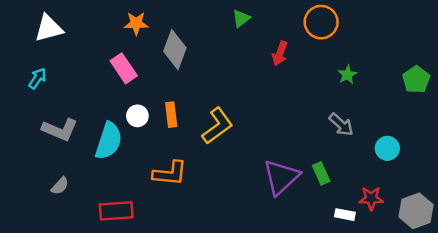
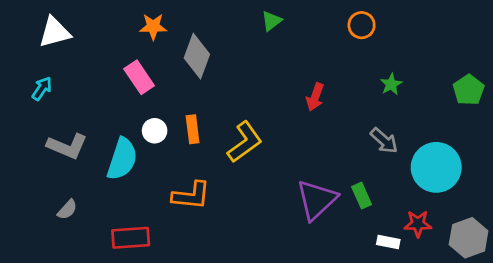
orange circle: (321, 22) -> (362, 25), size x0.7
red arrow: (280, 53) -> (315, 97), moved
cyan circle: (387, 148) -> (436, 167), size x1.8

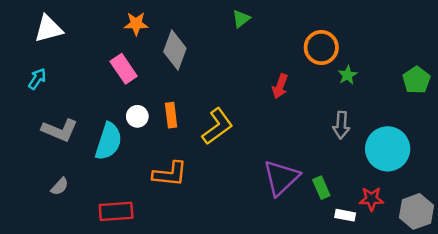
orange circle: (362, 25) -> (321, 47), moved, size x1.4
gray arrow: (384, 141) -> (341, 125), turned 52
green rectangle: (362, 196) -> (321, 188), moved

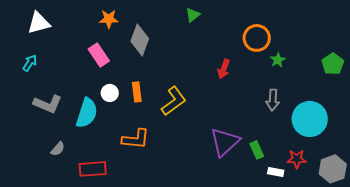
gray semicircle: (60, 186) -> (58, 149), moved

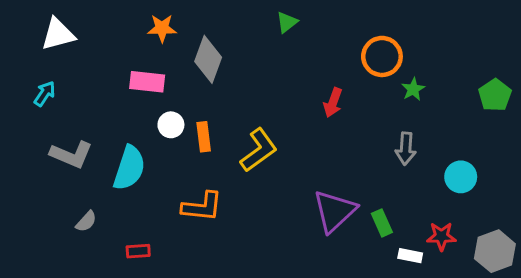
pink rectangle: (99, 55) -> (147, 82), turned -50
white circle: (110, 93) -> (171, 125), moved
cyan circle: (310, 119) -> (461, 177), size x0.6
red rectangle: (93, 169) -> (138, 251), size x0.6

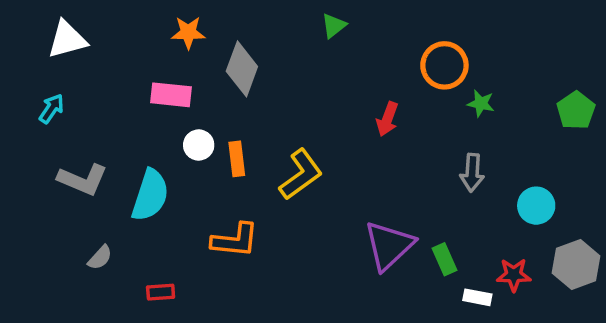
green star: (413, 89) -> (481, 103), turned -30
gray hexagon: (495, 251) -> (576, 264), moved

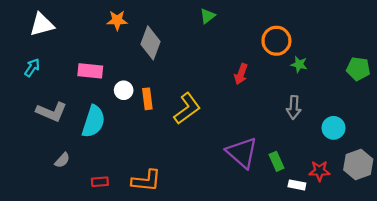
pink rectangle: (171, 95) -> (90, 71), moved
green pentagon: (576, 110) -> (358, 69), turned -30
orange L-shape: (235, 240) -> (146, 181), moved
purple triangle: (389, 245) -> (242, 153), turned -36

